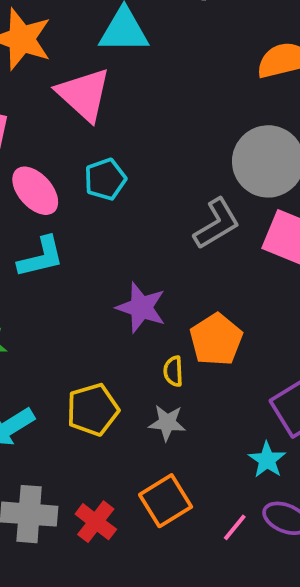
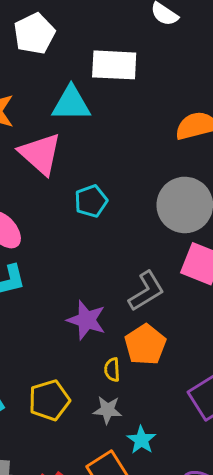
cyan pentagon: (105, 179) -> (91, 201), moved
gray L-shape: (217, 224) -> (146, 291), moved
cyan star: (267, 460) -> (141, 440), moved

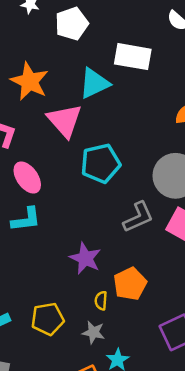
cyan triangle: (71, 104) -> (94, 83), turned -32
cyan pentagon: (91, 201) -> (101, 163), size x1.5
gray L-shape: (146, 291) -> (138, 217), moved

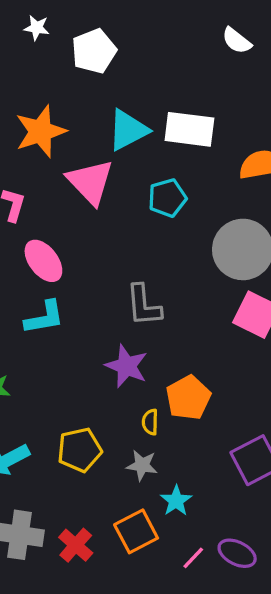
white rectangle: (133, 57) -> (189, 129), moved
orange star: (29, 81) -> (41, 131), turned 30
cyan pentagon: (101, 163) -> (167, 198), moved, size x0.7
gray L-shape: (138, 217) -> (144, 305), moved, turned 112

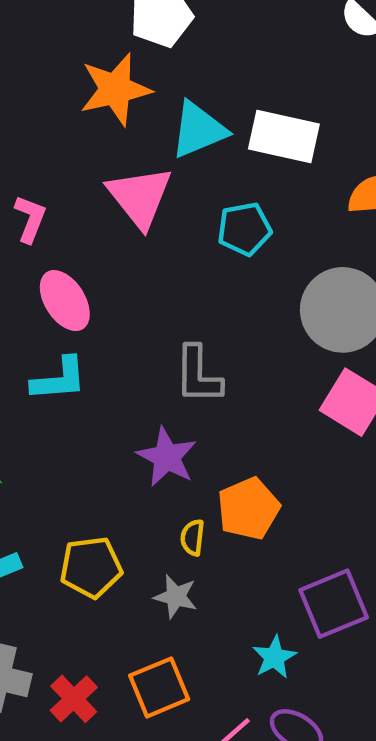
orange star: (41, 131) -> (115, 89), moved
cyan star: (176, 501) -> (274, 657), moved

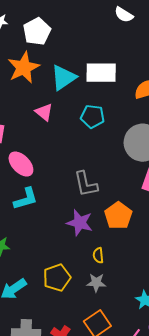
pink triangle: (140, 197) -> (44, 112), size x0.6
cyan pentagon: (244, 229) -> (93, 116), turned 30
orange pentagon: (249, 509) -> (118, 216), moved

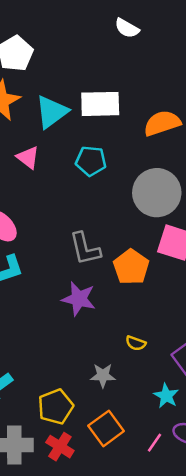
orange pentagon: (118, 216) -> (131, 267), moved
yellow semicircle: (98, 255) -> (136, 343), moved, turned -63
yellow pentagon: (57, 278) -> (56, 407), moved

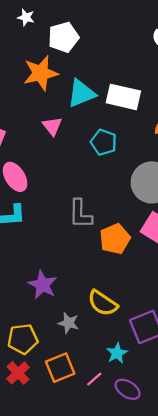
purple star: (79, 299) -> (43, 285), moved
yellow semicircle: (136, 343) -> (103, 303), size x1.8
pink line: (154, 443) -> (94, 379), moved

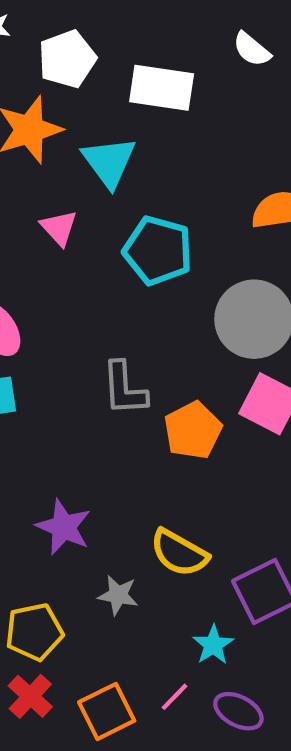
cyan triangle: (81, 93) -> (109, 162), turned -40
white rectangle: (123, 97) -> (162, 88), moved
cyan pentagon: (104, 142) -> (158, 251), size x1.4
orange square: (60, 368) -> (107, 711), moved

